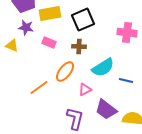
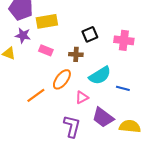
black square: (83, 20) -> (90, 34), moved, size x0.7

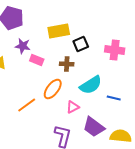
yellow rectangle: (47, 21) -> (59, 31), moved
purple star: (23, 35) -> (23, 46), moved

